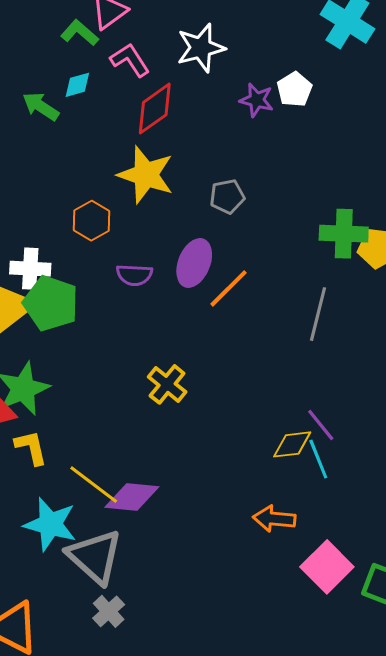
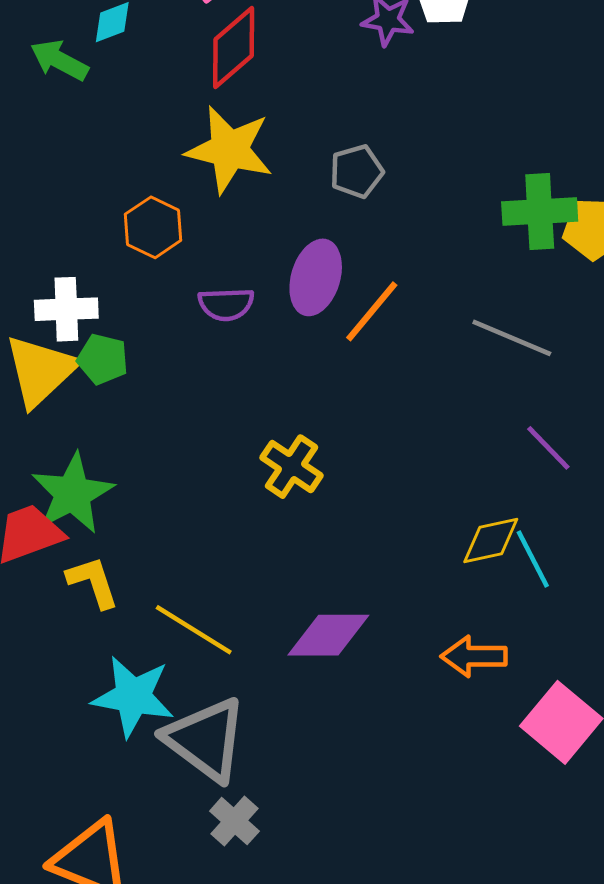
green pentagon: (51, 303) -> (103, 359), size x0.6
gray line: (318, 314) -> (512, 338), turned -76
purple line: (321, 425) -> (548, 448), moved
purple diamond: (132, 497) -> (328, 635), moved

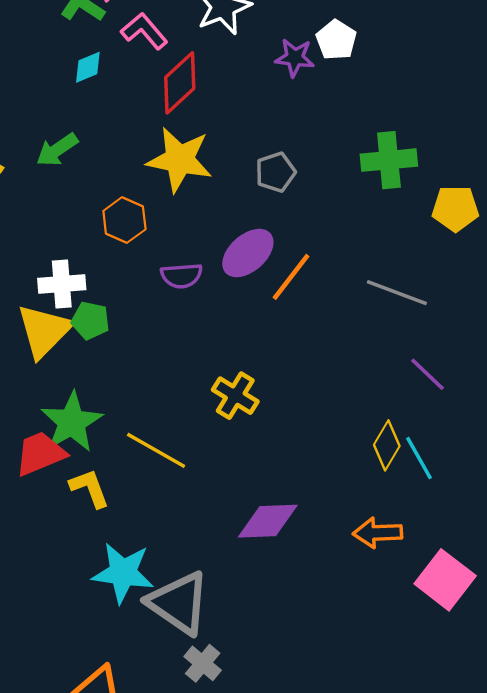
green arrow: (59, 60) -> (57, 150), moved, turned -60
green cross: (540, 212) -> (389, 160), moved
purple ellipse: (316, 277) -> (248, 253), turned 34
yellow diamond: (491, 540) -> (387, 445), turned -45
yellow line: (194, 630) -> (156, 450), moved

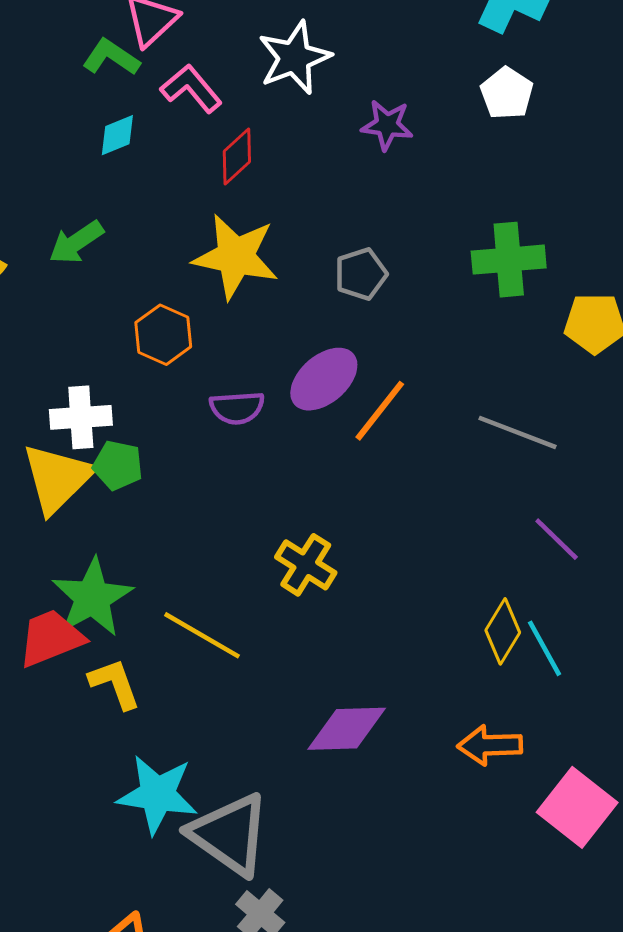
white pentagon: (336, 40) -> (507, 93), moved
red diamond: (180, 83) -> (237, 156), size x0.7

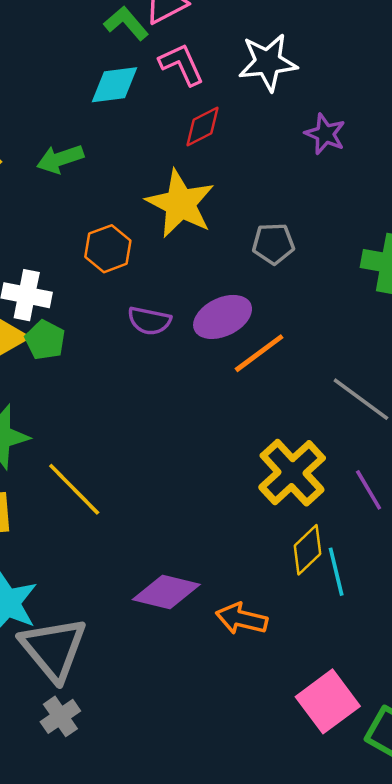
cyan diamond: (117, 135) -> (115, 85), size x1.4
yellow cross: (306, 565) -> (292, 473), moved, size x1.4
orange arrow: (490, 745) -> (242, 619), moved

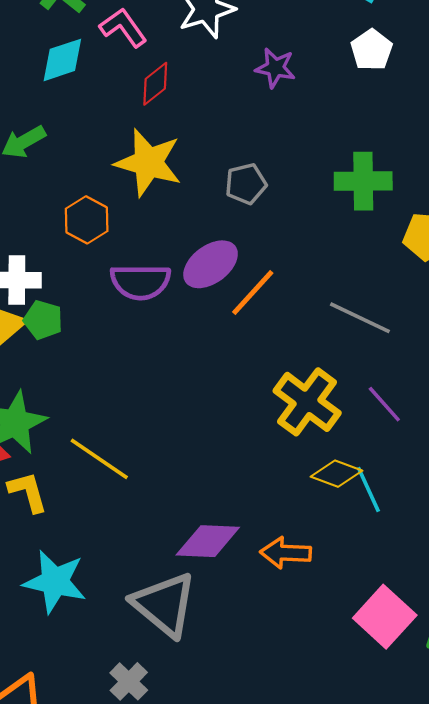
purple semicircle: (149, 321) -> (140, 282), size x1.4
yellow diamond: (307, 550) -> (336, 474), turned 75
gray triangle: (53, 649) -> (164, 604), moved

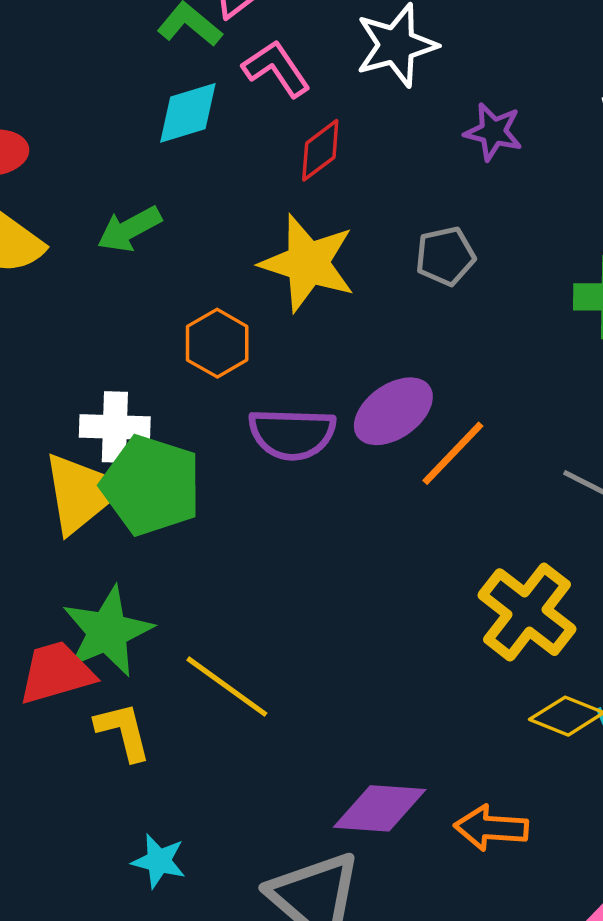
gray pentagon: (246, 184) -> (445, 256), moved
green pentagon: (43, 320) -> (151, 485), size x1.8
cyan star: (55, 582) -> (159, 861), size x0.6

